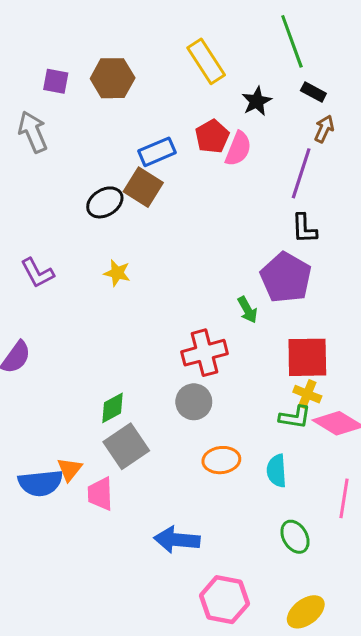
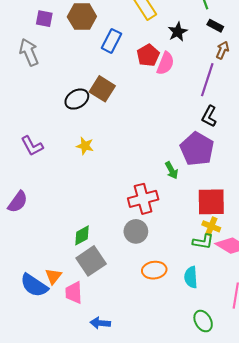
blue rectangle: (157, 152) -> (111, 41), moved, turned -40
black L-shape: (304, 228) -> (209, 116), turned 30
blue semicircle: (40, 483) -> (34, 285), turned 40
blue arrow: (177, 540) -> (100, 323), moved, size x0.7

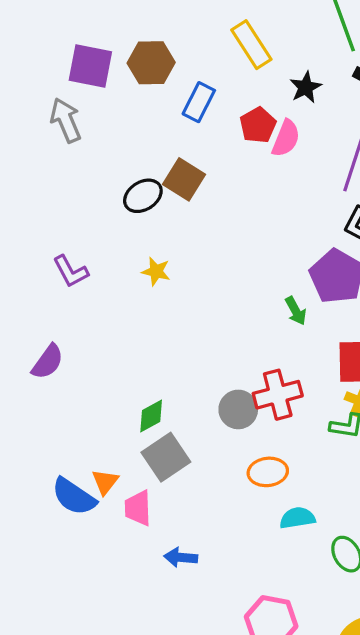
purple square: (44, 19) -> (90, 66), size x1.6
red cross: (143, 199) -> (278, 395), moved
cyan semicircle: (191, 277) -> (297, 518), moved, turned 85

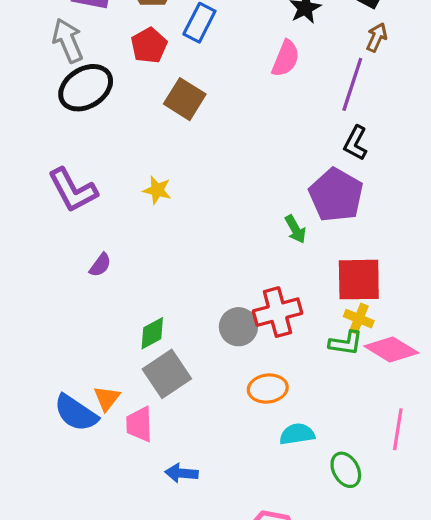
red pentagon: (258, 125) -> (149, 45), moved
black ellipse: (143, 196) -> (86, 88), moved, size x1.4
purple L-shape: (71, 271) -> (73, 190), size x1.4
purple semicircle: (48, 362) -> (100, 265), moved, size x0.7

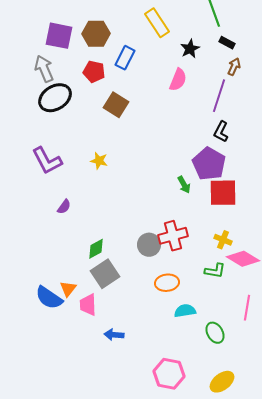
red pentagon: (149, 45) -> (94, 72), turned -30
red square: (359, 280) -> (223, 193), moved
green L-shape: (346, 343) -> (215, 271), moved

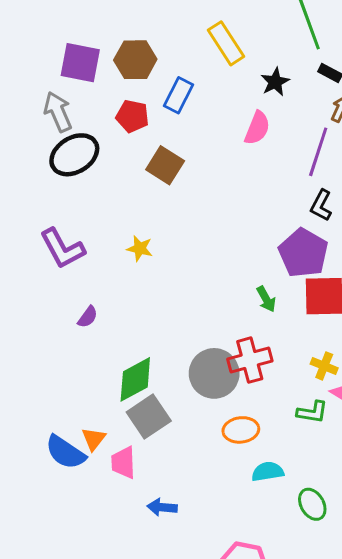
green arrow: (184, 185) -> (266, 299), moved
gray circle: (149, 245) -> (214, 373), size x1.4
green diamond: (96, 249) -> (135, 379), size x1.5

